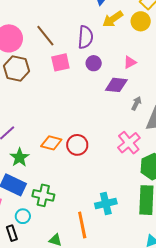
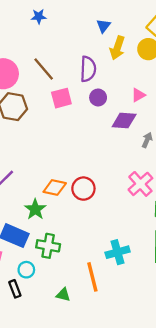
yellow arrow: (113, 19) -> (117, 48), turned -35
green star: (19, 157) -> (35, 209), moved

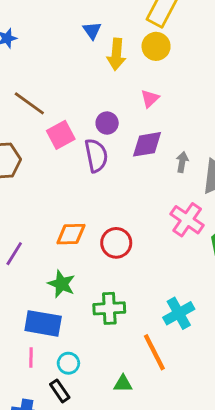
purple semicircle: (88, 69) -> (96, 155), moved
pink triangle: (138, 95) -> (150, 99), moved
orange diamond: (55, 187) -> (71, 234), moved
green cross: (48, 246) -> (109, 308), moved

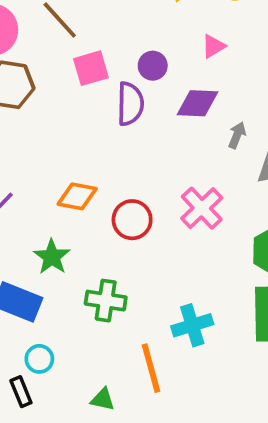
pink cross: (187, 220) -> (202, 208), moved

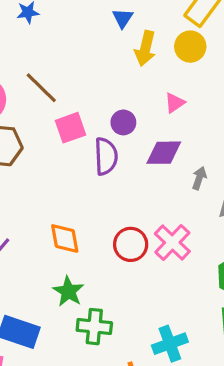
orange diamond: (77, 196) -> (65, 238), turned 72
red circle: (132, 220) -> (131, 244), moved
green star: (52, 257) -> (68, 291), moved

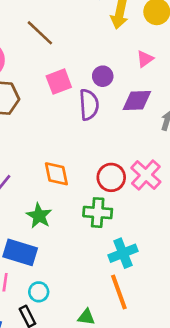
brown line: (41, 88) -> (40, 33), moved
green star: (68, 291) -> (39, 216), moved
green cross: (94, 327) -> (98, 213), moved
cyan cross: (170, 344) -> (123, 253), moved

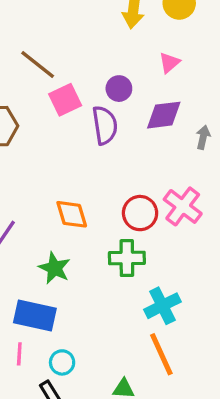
brown line: (40, 33) -> (38, 65), moved

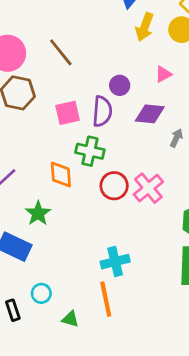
pink square: (65, 100) -> (68, 113), moved
green cross: (127, 258) -> (90, 151), moved
cyan circle: (62, 362) -> (41, 293), moved

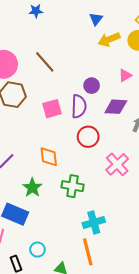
yellow arrow: (145, 27) -> (109, 39), turned 50
green cross: (90, 151) -> (73, 186), moved
red circle: (114, 186) -> (88, 137), moved

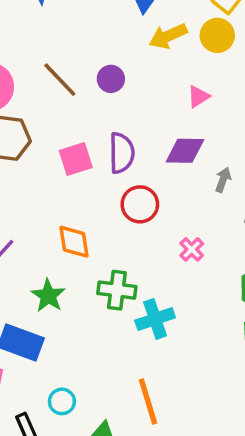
purple circle: (92, 86) -> (111, 79), moved
pink cross: (117, 164) -> (192, 249), size x0.6
cyan cross: (94, 222) -> (155, 319), moved

